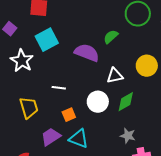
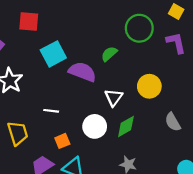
cyan square: (47, 40) -> (53, 54), moved
white triangle: (115, 76) -> (114, 97), turned -42

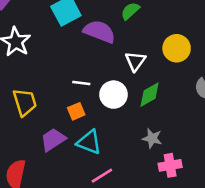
white line: (51, 111) -> (81, 83), moved

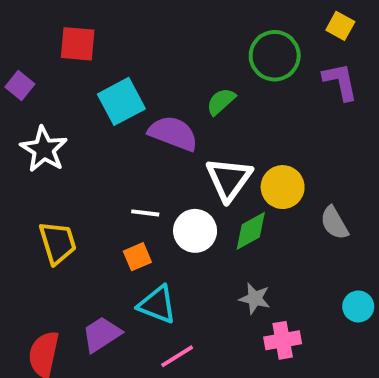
yellow circle: (177, 48) -> (283, 187), moved
white triangle: (135, 61) -> (229, 179), size x1.4
purple trapezoid: (53, 140) -> (101, 334), moved

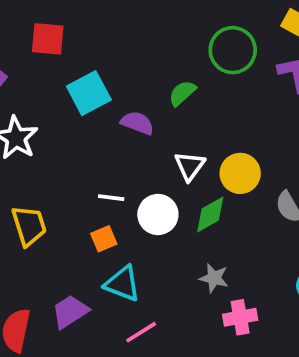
purple semicircle: (173, 133) -> (137, 123), size x0.7
white triangle: (229, 179) -> (190, 166), size x0.7

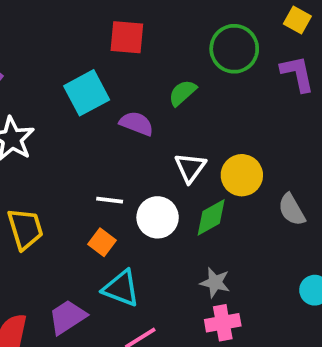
red square: (48, 39) -> (127, 37), moved
orange square: (104, 239) -> (102, 242), turned -30
pink cross: (240, 317) -> (223, 323), moved

